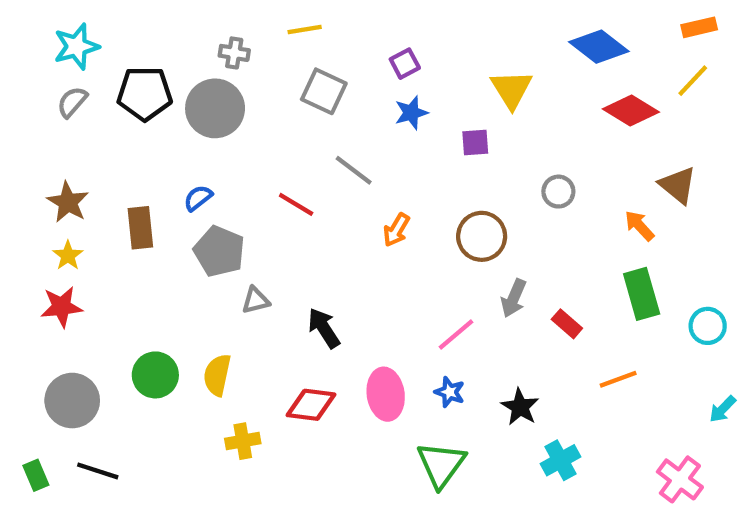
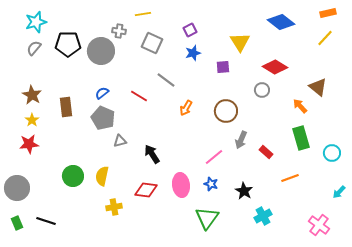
gray cross: (234, 53) -> (119, 31), moved
red diamond: (631, 111) -> (275, 67), moved
blue semicircle: (198, 198) -> (102, 93), moved
gray circle: (72, 401) -> (17, 188), moved

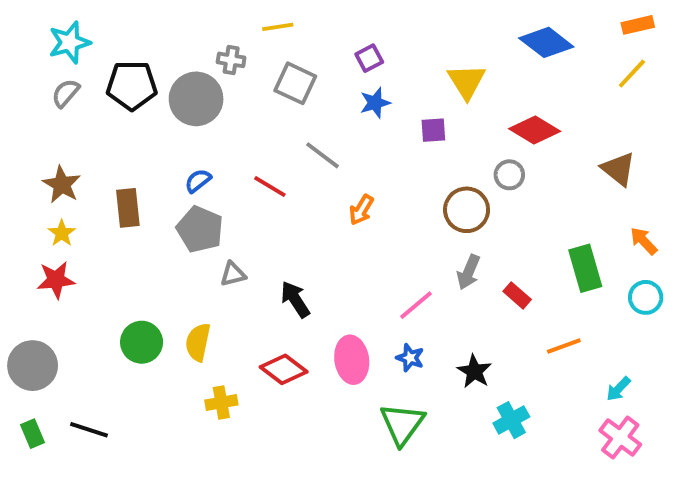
orange arrow: (300, 106) -> (644, 241), moved
brown circle: (226, 111) -> (467, 210), moved
red diamond: (146, 190) -> (284, 369), turned 30
cyan arrow: (339, 192) -> (618, 389), moved

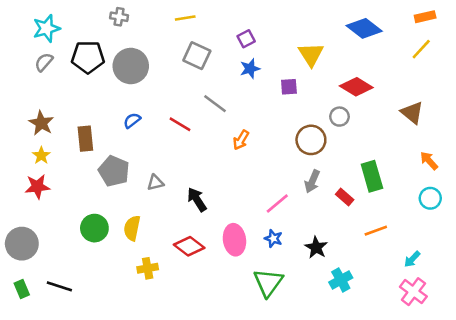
gray cross: (231, 60) -> (119, 17), moved
gray pentagon: (200, 229) -> (114, 171), moved
green rectangle: (585, 268) -> (372, 176), moved

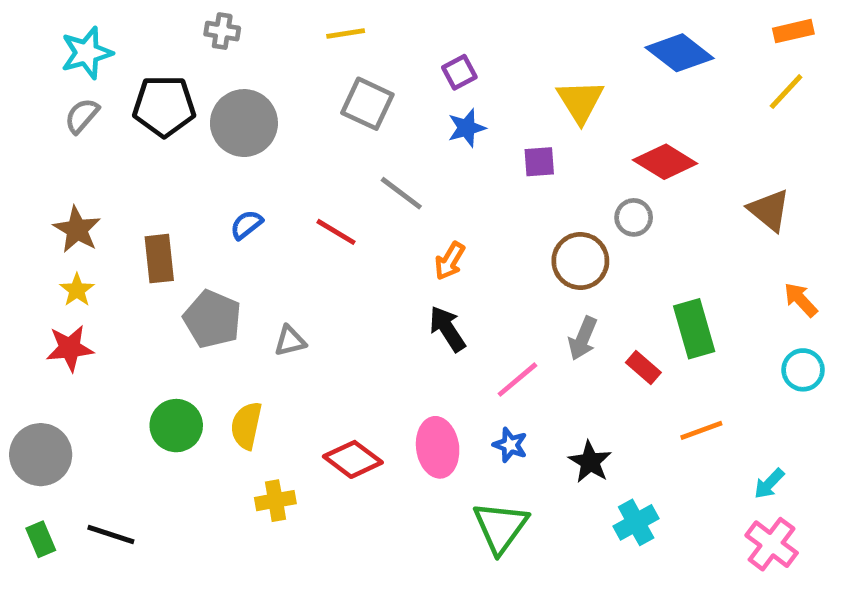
black arrow: (197, 200) -> (447, 329), moved

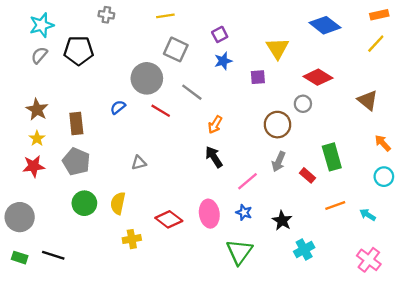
gray circle: (244, 123) -> (147, 78), moved
gray pentagon: (212, 319) -> (76, 162), moved
cyan arrow: (769, 484) -> (368, 215), moved, turned 77
green rectangle: (41, 539) -> (20, 258), turned -49

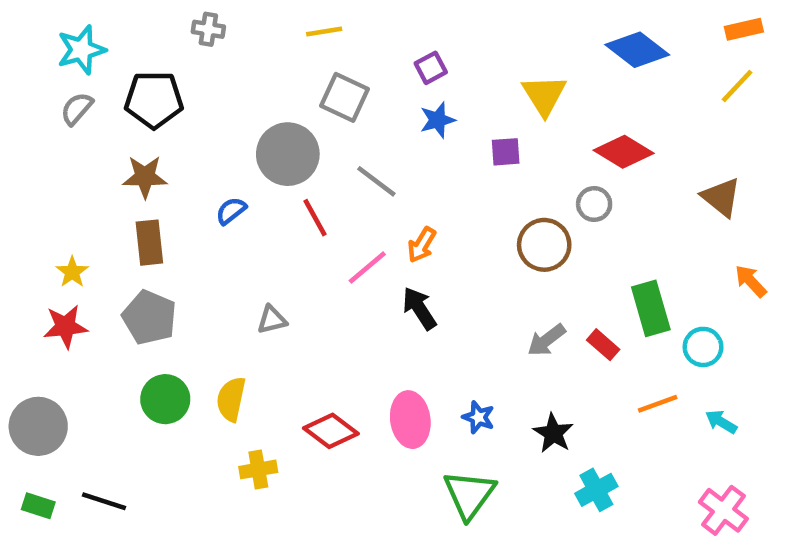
brown star: (37, 110) -> (145, 177), moved, turned -30
red line: (161, 111) -> (315, 218), turned 30
gray arrow: (279, 162) -> (546, 340), moved, turned 30
cyan circle: (384, 177) -> (703, 347), moved
pink line: (247, 181) -> (367, 268), moved

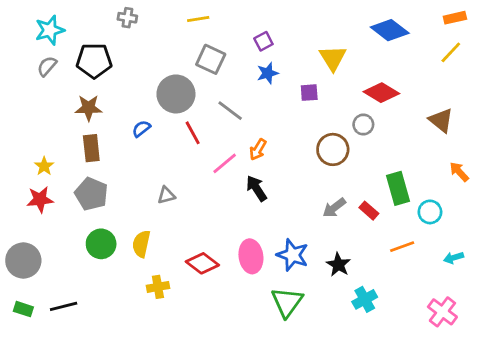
blue star: (478, 417) -> (293, 255), size x1.6
cyan arrow: (721, 422) -> (454, 258), moved, turned -48
black line: (104, 501) -> (64, 306), turned -32

